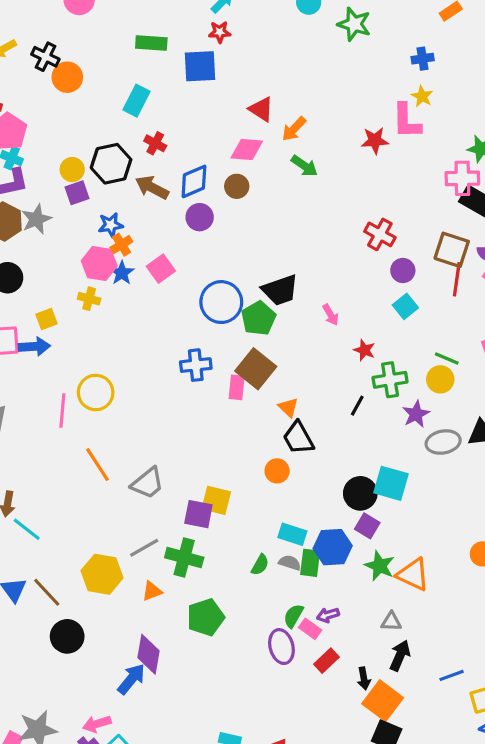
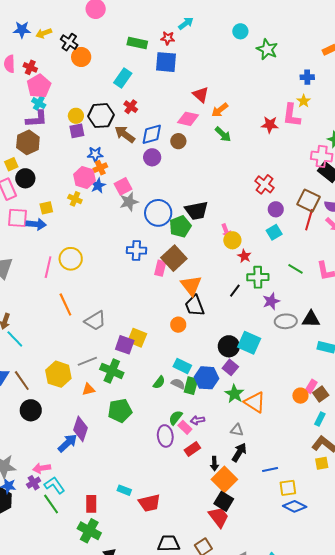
red star: (220, 32) -> (168, 38), moved
gray star: (36, 219) -> (129, 202), moved
yellow circle: (440, 379) -> (232, 240), moved
orange triangle: (288, 407) -> (191, 285), size x1.6

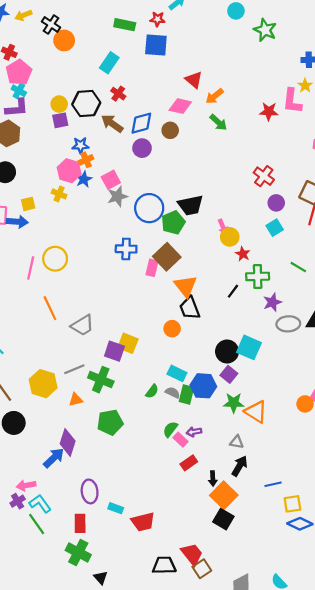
green star: (234, 394) -> (234, 403), turned -30
purple ellipse: (165, 436) -> (90, 491), moved
red trapezoid: (219, 517) -> (192, 554), moved

